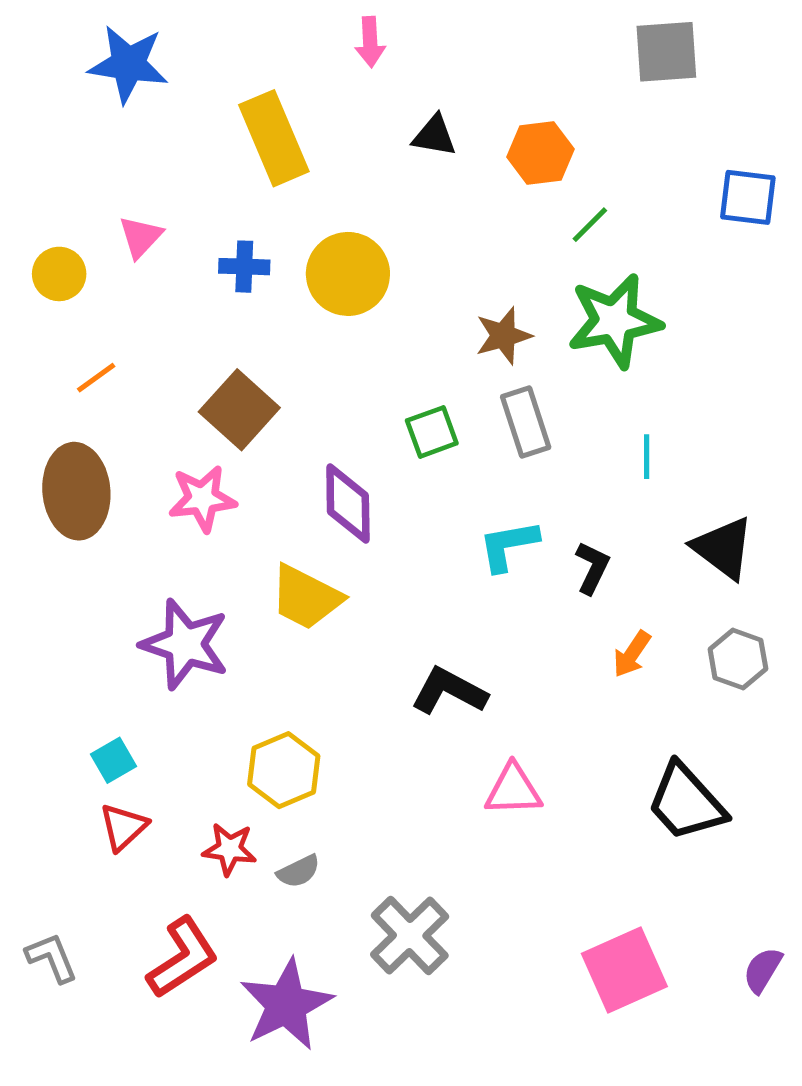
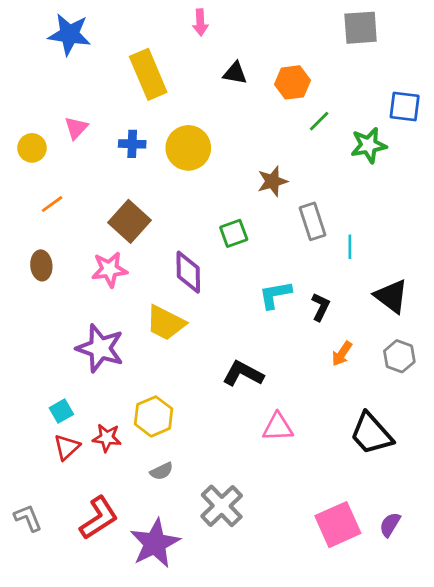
green star: (615, 321) -> (369, 145), moved, size x0.7
gray rectangle: (526, 422) -> (313, 221), moved
brown ellipse: (76, 491) -> (41, 265), size x0.6
red star: (229, 849) -> (107, 438), moved
purple semicircle: (763, 970) -> (390, 525), moved

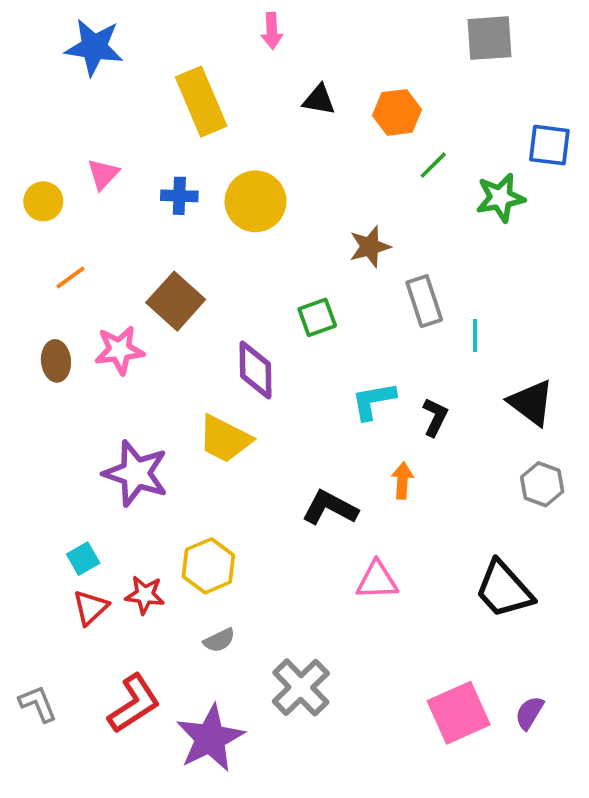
pink star: (109, 269) -> (119, 350), moved
orange arrow: (342, 354) -> (402, 481), moved, turned 150

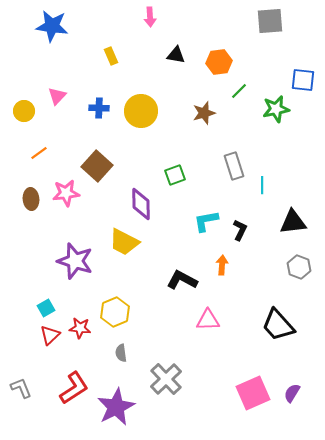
yellow rectangle: (201, 102) -> (111, 56), size x0.5
brown star: (370, 247) -> (204, 113), moved
black triangle: (531, 403) -> (293, 222), turned -44
gray semicircle: (219, 640) -> (121, 353), turned 108

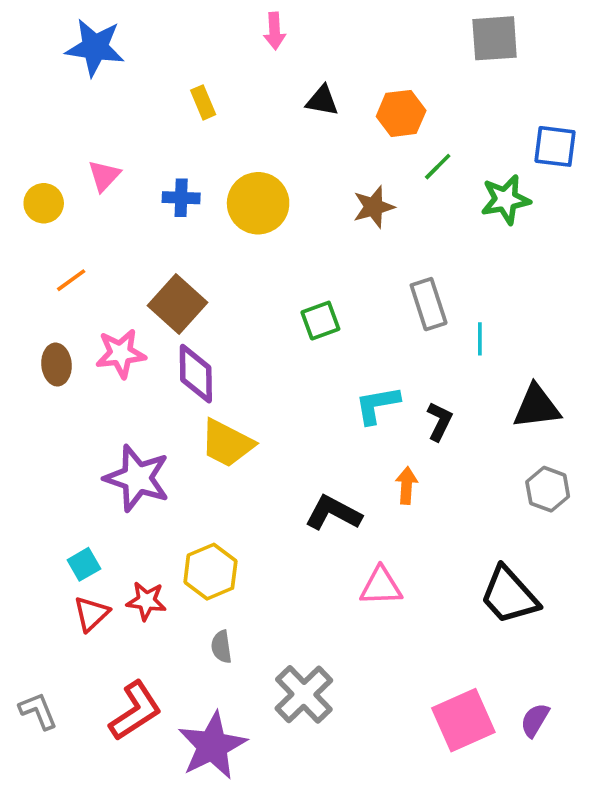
purple diamond: (141, 204) -> (196, 374), moved

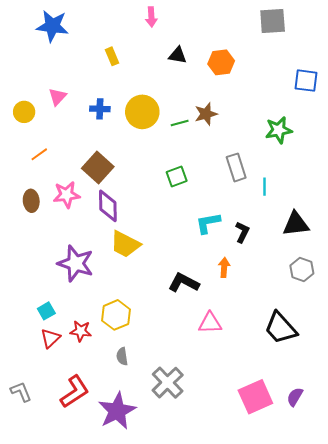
green line: (438, 167) -> (180, 123), moved, turned 30
green star: (506, 200) -> (279, 130), moved

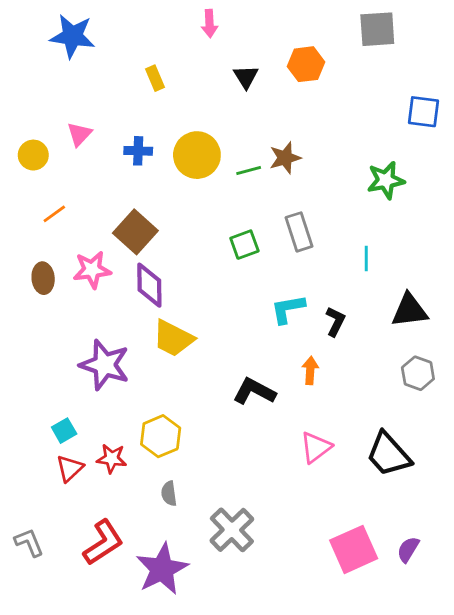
black triangle: (178, 55) -> (246, 77), turned 48
orange hexagon: (221, 62) -> (306, 64), moved
gray rectangle: (236, 167) -> (299, 232), moved
pink triangle: (210, 323) -> (316, 447), moved, turned -35

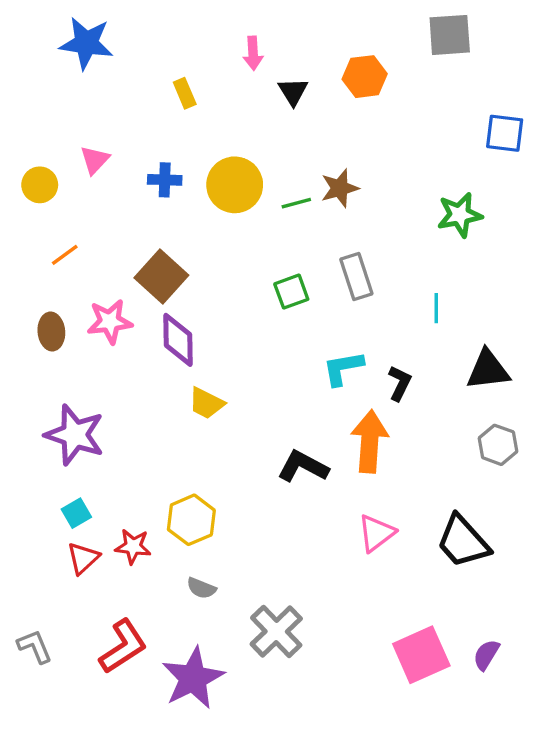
pink arrow: (210, 24) -> (253, 53), moved
yellow trapezoid: (173, 338) -> (206, 403), size x0.7
purple star: (105, 365) -> (75, 435), moved
orange arrow: (310, 370) -> (370, 441), size x1.8
gray semicircle: (169, 494) -> (201, 588), turned -60

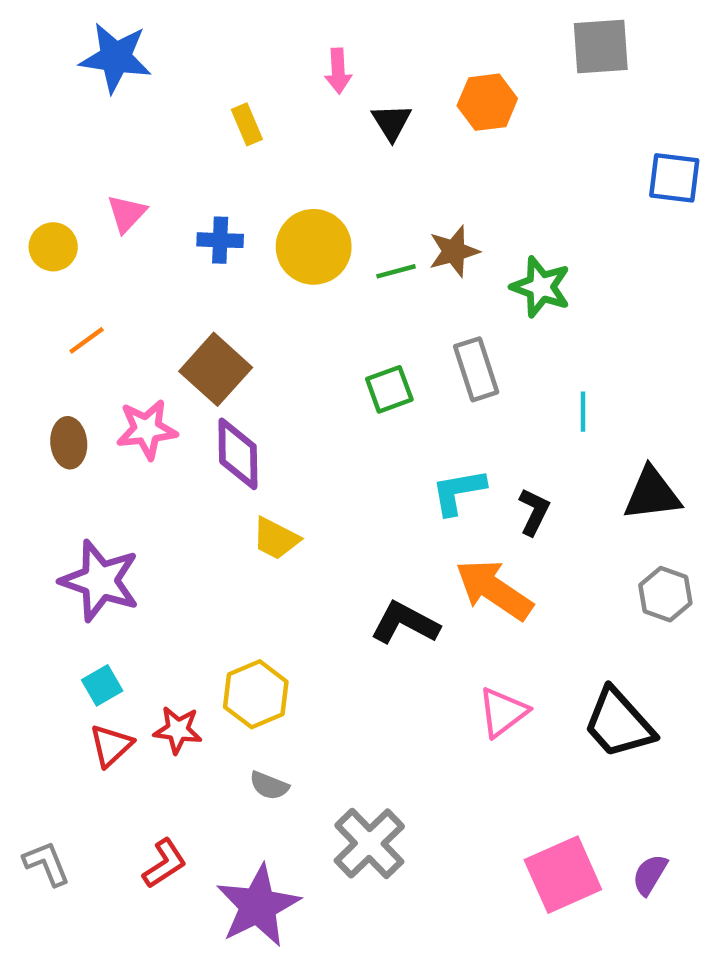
green star: (460, 215) -> (541, 287), moved, turned 30
orange arrow: (370, 441) -> (494, 590), turned -60
red L-shape: (123, 646) -> (164, 864), size x0.7

